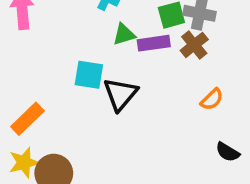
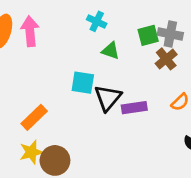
green triangle: (124, 34) -> (111, 51), turned 36
purple rectangle: (154, 43) -> (134, 108), moved

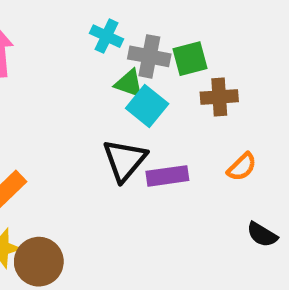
gray cross: (170, 34) -> (149, 56), moved
brown cross: (166, 59) -> (219, 97), turned 35
cyan square: (83, 83) -> (147, 106), moved, turned 30

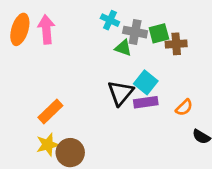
brown cross: (219, 97) -> (176, 44), moved
cyan square: (147, 106) -> (146, 82), moved
orange semicircle: (242, 167) -> (184, 108), moved

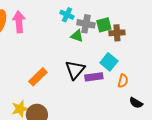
cyan square: (146, 82) -> (109, 62), moved
orange semicircle: (184, 108) -> (123, 81), turned -32
orange rectangle: (50, 112) -> (38, 77), moved

